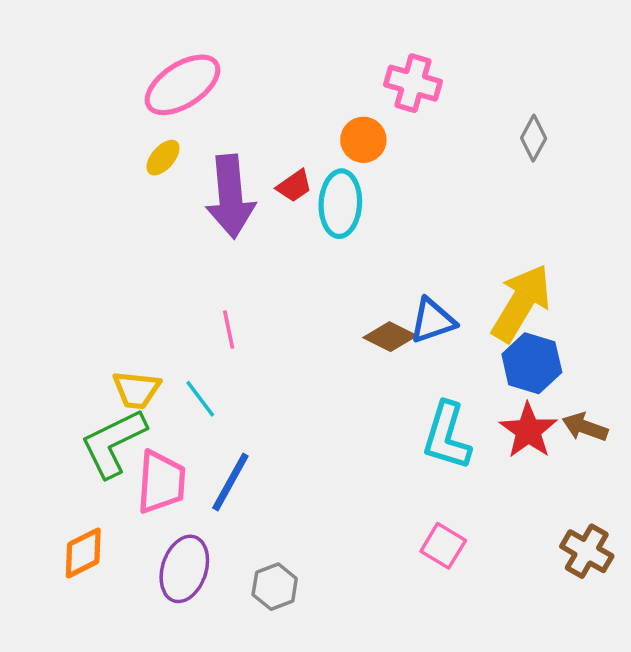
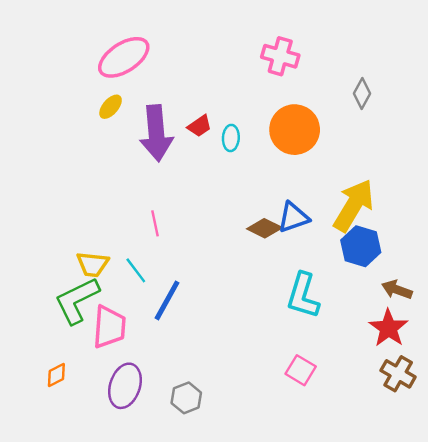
orange circle: (363, 140) -> (295, 130), moved, size x1.6
cyan ellipse: (340, 204) -> (231, 138), size x0.6
red star: (528, 431) -> (388, 328), moved
blue line: (230, 482) -> (167, 300), moved
orange diamond: (83, 553) -> (56, 375), size x0.7

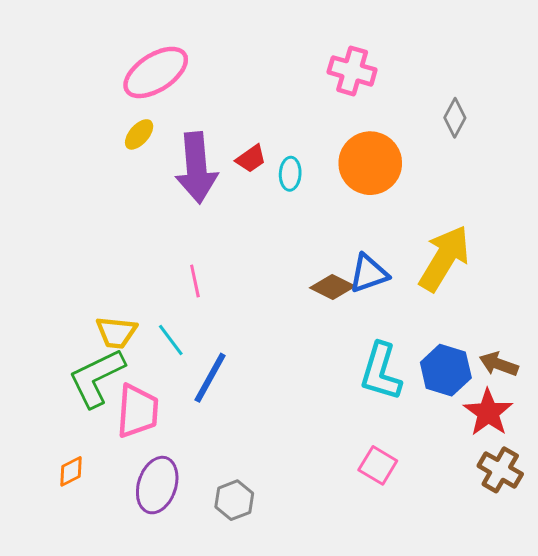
blue hexagon: (361, 246) -> (446, 370), moved

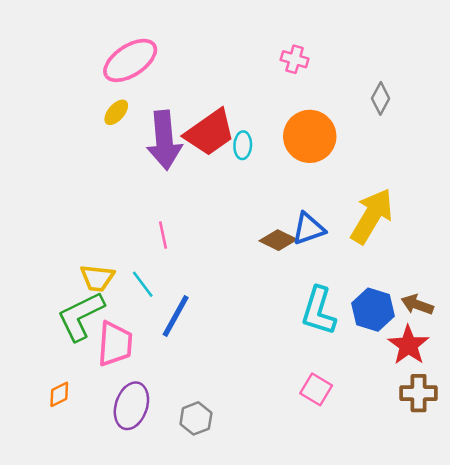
pink cross: (352, 71) -> (295, 59), size x0.7
red trapezoid: (251, 159) -> (210, 133), size x2.0
brown cross: (500, 470) -> (419, 393), turned -30

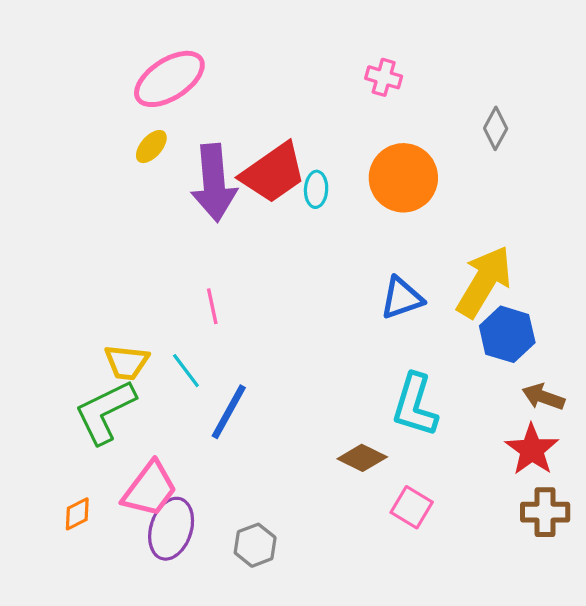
brown diamond: (278, 240) -> (362, 458), moved
blue hexagon: (373, 310) -> (507, 334), moved
pink trapezoid: (115, 344) -> (150, 489), moved, turned 33

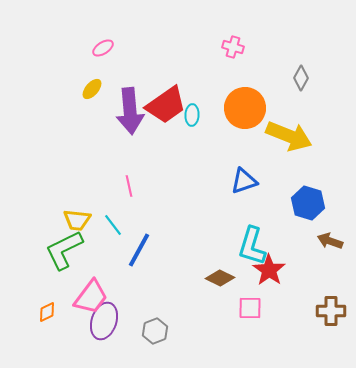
pink ellipse: (169, 79) -> (103, 48), size x0.5
yellow arrow: (484, 282) -> (289, 136), moved, turned 81
red star: (532, 450) -> (269, 270), moved
pink square: (412, 507) -> (250, 308), turned -30

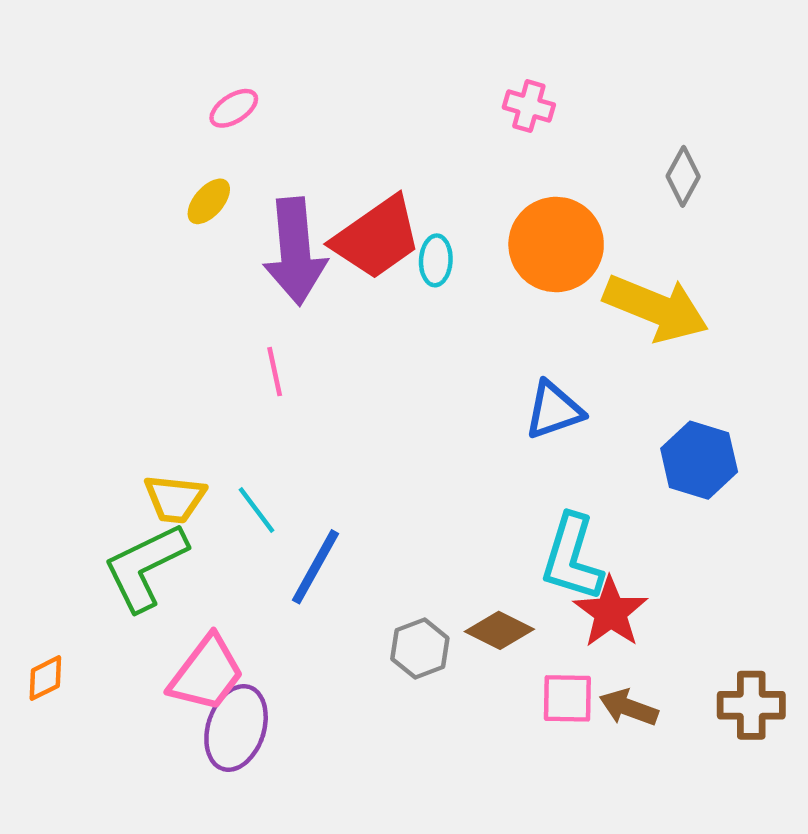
pink line: (129, 186) -> (275, 372), moved
brown arrow: (330, 241) -> (629, 708), moved
orange diamond: (47, 312) -> (45, 678), moved
gray hexagon: (155, 331) -> (420, 649), moved

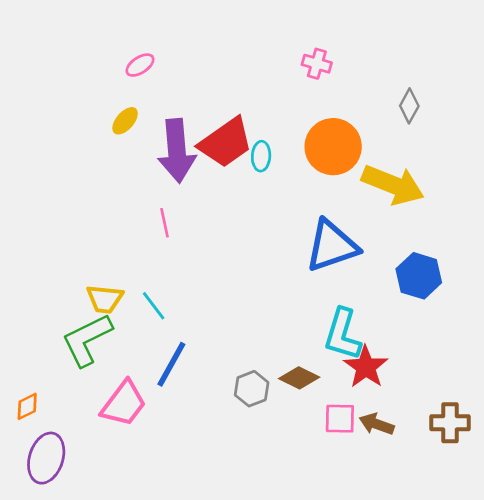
blue triangle: (554, 410) -> (332, 246), size x1.5
blue line: (315, 567) -> (171, 364), moved
purple ellipse: (236, 728) -> (46, 458), moved

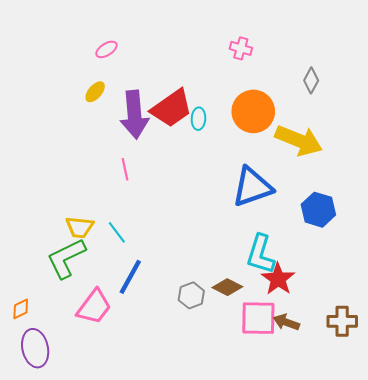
pink square: (340, 419) -> (258, 318), size x1.5
purple ellipse: (46, 458) -> (35, 348), turned -30

